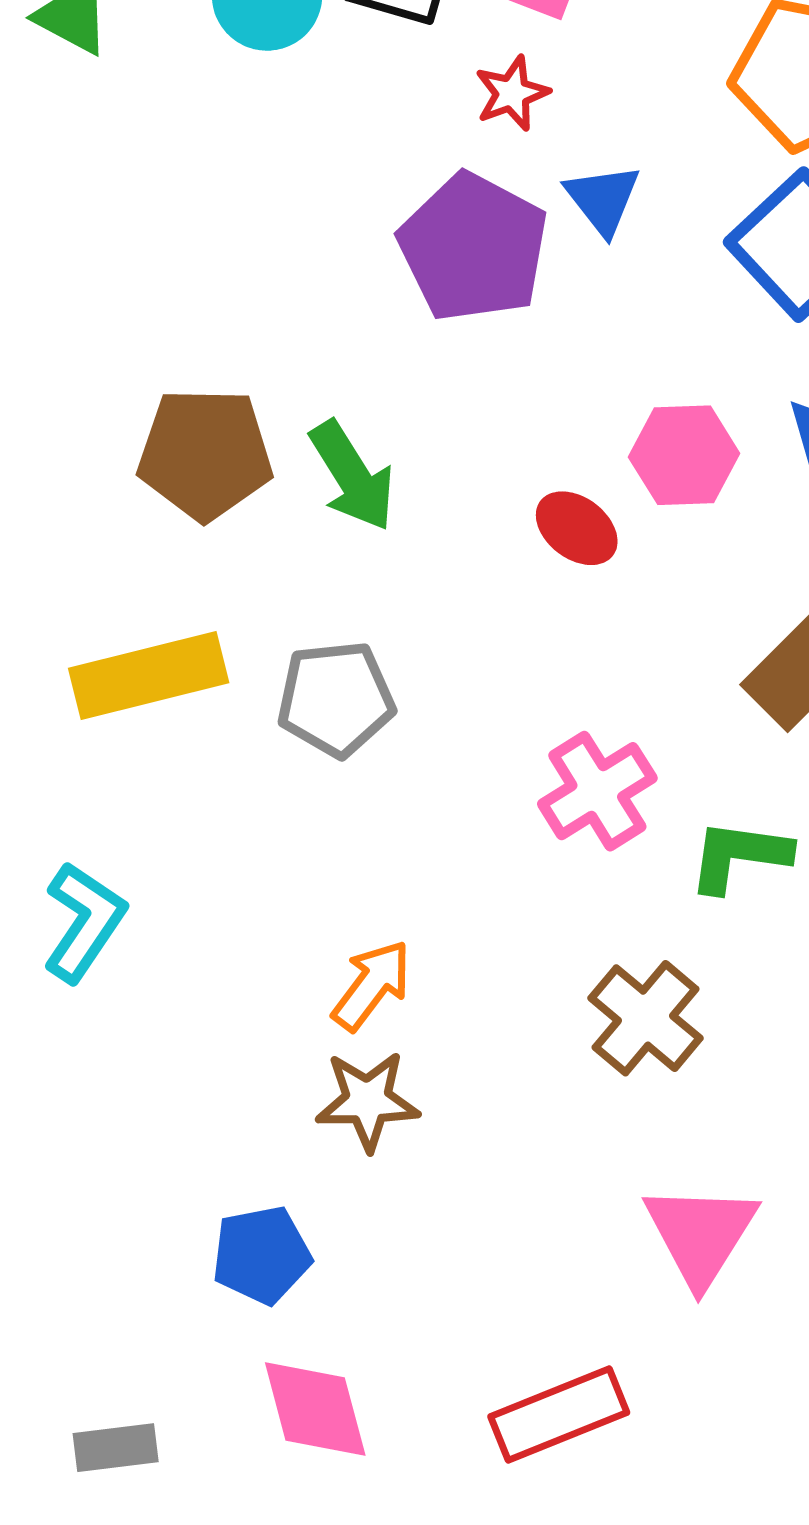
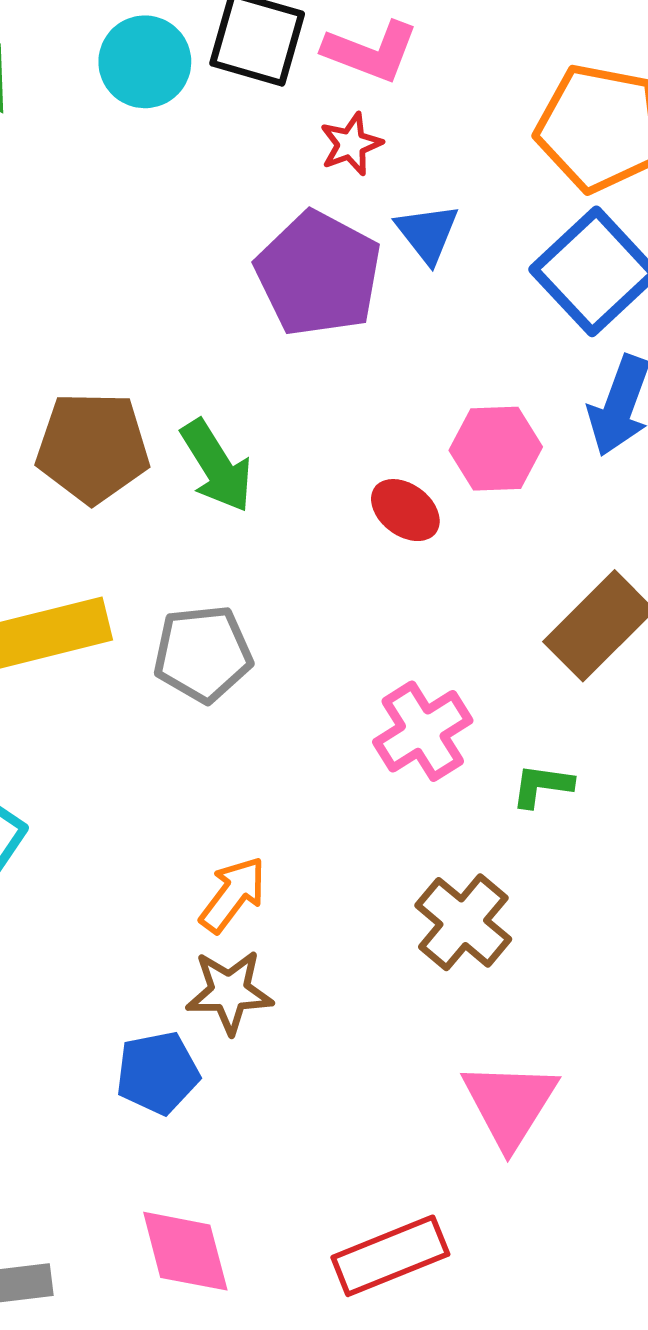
green L-shape: (739, 856) -> (542, 786), size x0.7
blue pentagon: (262, 1255) -> (158, 1073), moved

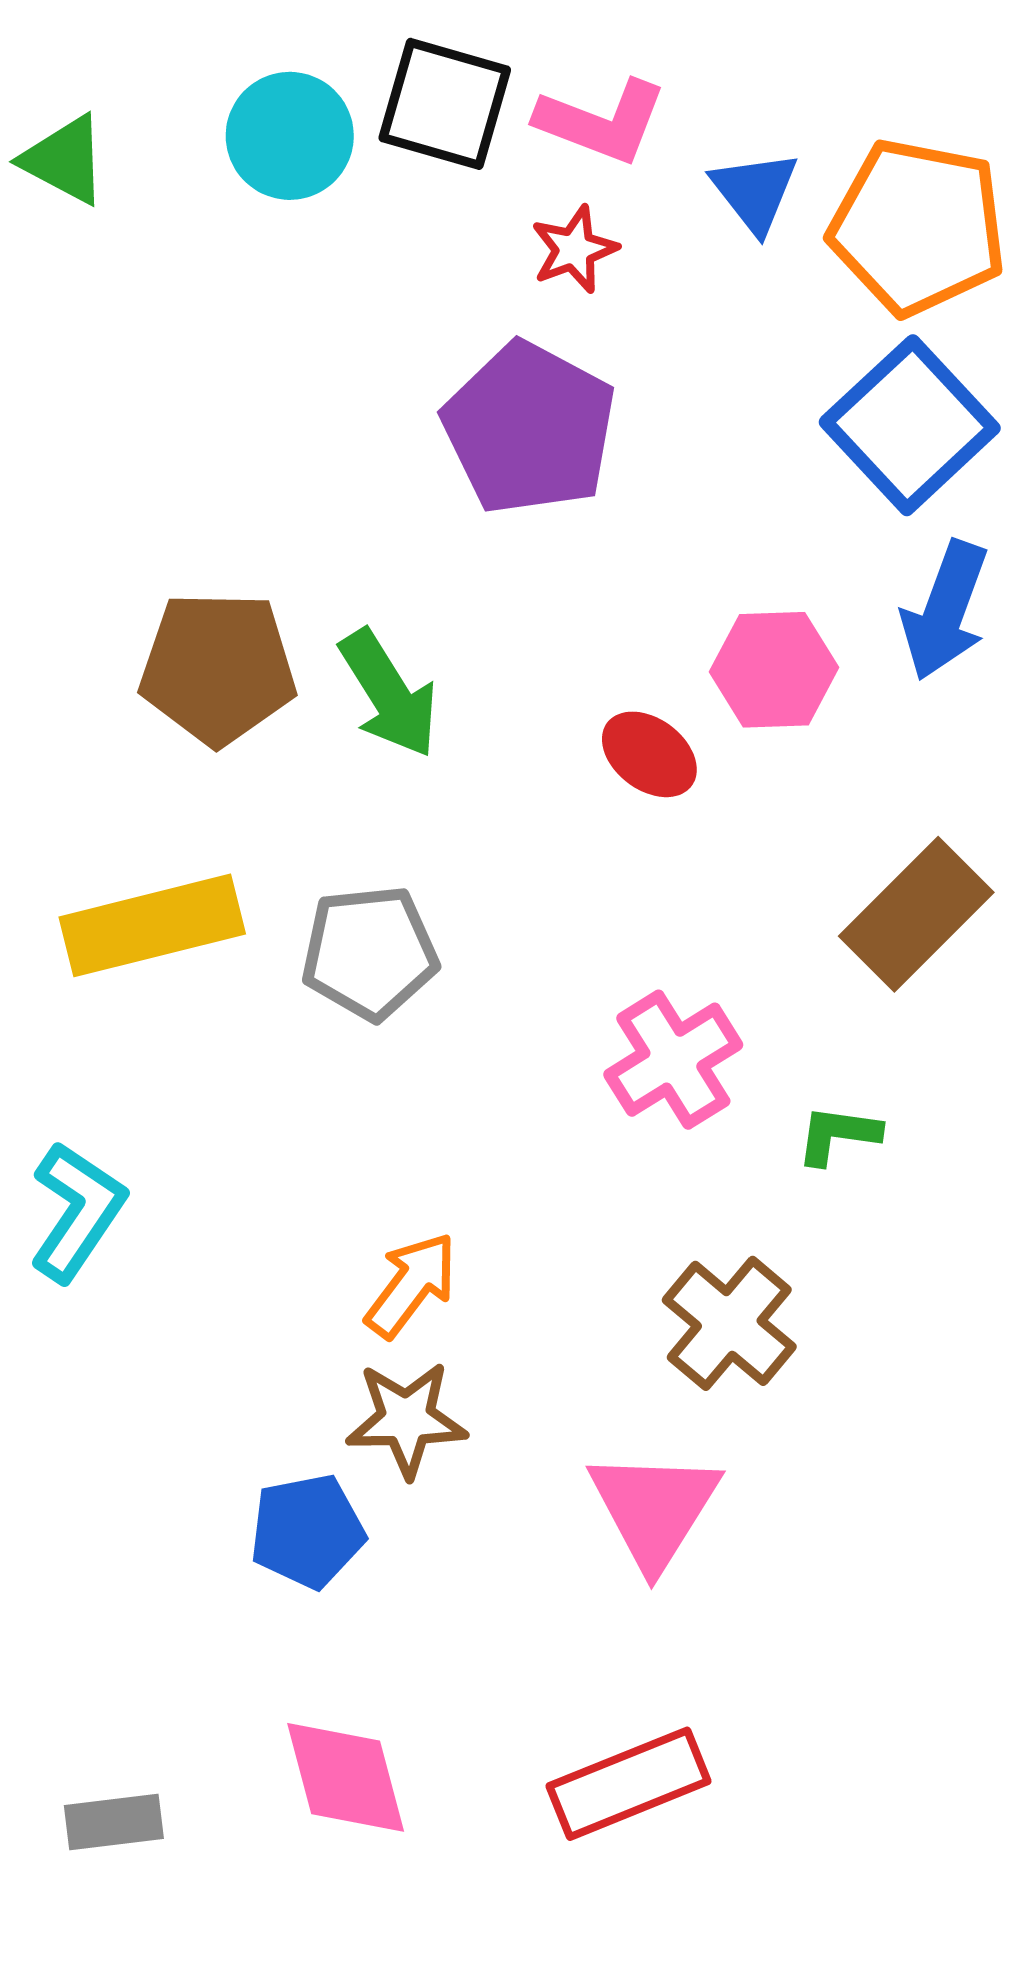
blue triangle: (427, 233) -> (755, 192), moved
pink triangle: (510, 1104) -> (654, 1509), moved

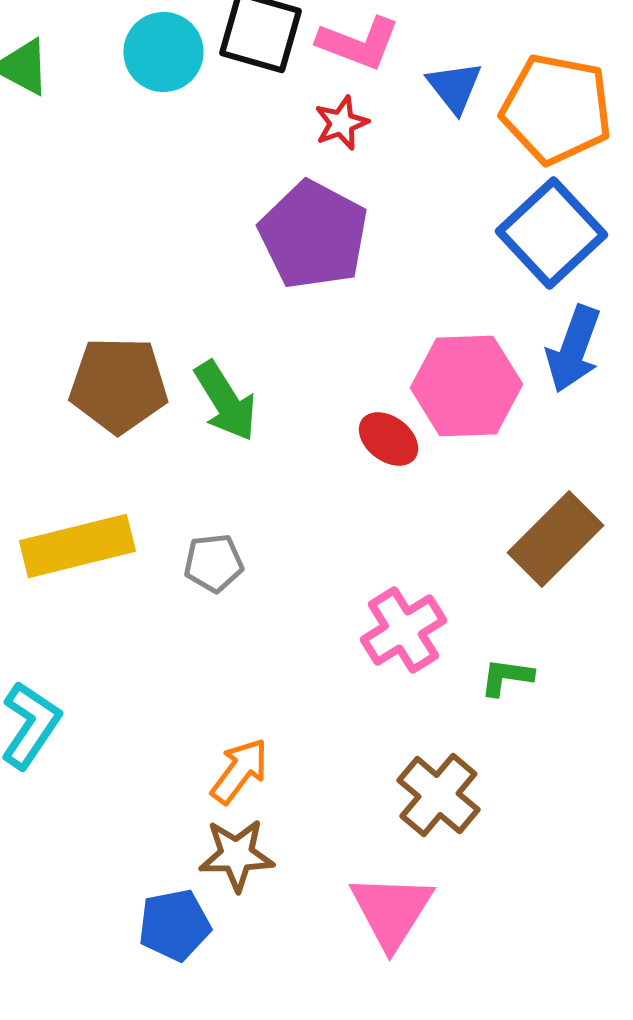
pink hexagon: (774, 670) -> (466, 386), size x1.4
gray pentagon: (370, 953) -> (213, 563), size x0.7

